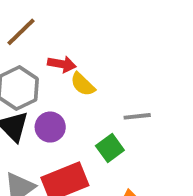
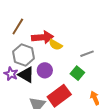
red arrow: (62, 64) -> (42, 37), size x1.5

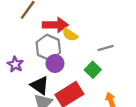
gray hexagon: (24, 55) -> (48, 47), moved
black triangle: (26, 75) -> (40, 85), moved

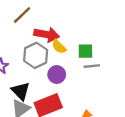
purple circle: (55, 63) -> (57, 74), moved
green square: (93, 70) -> (85, 51), moved, turned 35

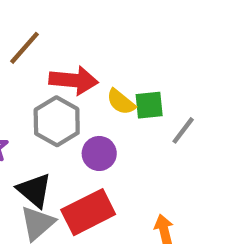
yellow semicircle: (59, 47) -> (121, 102), moved
gray line: (92, 66) -> (183, 130), moved, turned -42

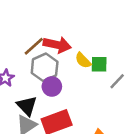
brown line: (25, 48) -> (34, 46), moved
purple circle: (99, 153) -> (52, 86), moved

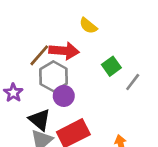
yellow semicircle: (83, 60) -> (88, 26), moved
green square: (99, 64) -> (111, 66), turned -30

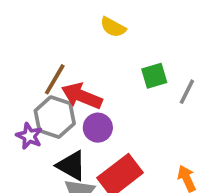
red arrow: (64, 51) -> (82, 96), moved, turned -152
green square: (111, 66) -> (154, 76), turned 30
gray hexagon: (54, 76) -> (55, 117), moved

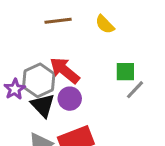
brown line: (55, 79) -> (58, 21), moved, turned 36
gray line: (187, 92) -> (135, 90), moved
black triangle: (71, 166) -> (43, 105), moved

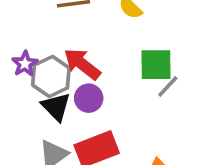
green square: (125, 72) -> (156, 65), size x1.4
purple star: (15, 89) -> (25, 64), moved

